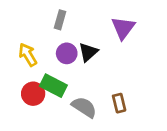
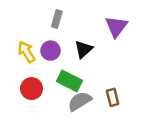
purple circle: (67, 53) -> (51, 51), moved
green rectangle: (53, 86) -> (70, 81), moved
gray semicircle: (84, 107) -> (80, 101), turned -65

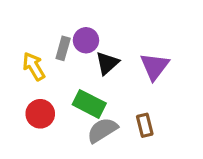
gray rectangle: (57, 19) -> (63, 48), moved
purple triangle: (116, 27) -> (155, 66), moved
purple circle: (51, 51) -> (86, 40), moved

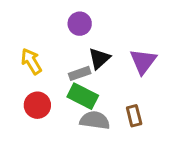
purple circle: (86, 40) -> (80, 24), moved
gray rectangle: (63, 48) -> (80, 73), moved, turned 55
gray semicircle: (102, 130) -> (95, 120), turned 40

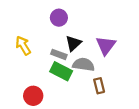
gray rectangle: (80, 73) -> (59, 54), turned 40
red circle: (37, 105) -> (33, 96), moved
gray semicircle: (95, 120) -> (83, 65), moved

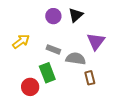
black triangle: (73, 43) -> (76, 15), moved
yellow arrow: (23, 46) -> (21, 41), turned 84
green rectangle: (61, 71) -> (47, 73), moved, turned 42

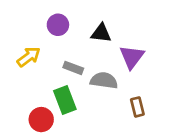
black triangle: (76, 15) -> (101, 33), moved, turned 49
purple circle: (53, 16) -> (58, 25), moved
brown rectangle: (90, 78) -> (137, 107), moved

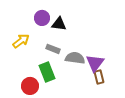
black triangle: (101, 33) -> (59, 24), moved
purple triangle: (132, 57) -> (95, 63), moved

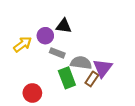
purple circle: (42, 18) -> (45, 36), moved
green rectangle: (47, 72) -> (67, 78), moved
brown rectangle: (99, 77) -> (92, 79), moved, turned 48

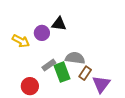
yellow arrow: (23, 44) -> (21, 41), turned 66
gray rectangle: (57, 53) -> (49, 65), moved, turned -56
purple triangle: (103, 68) -> (101, 84), moved

